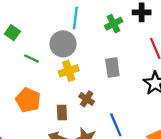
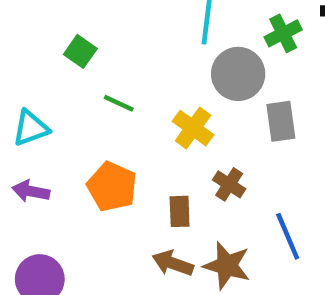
gray circle: (63, 44) -> (238, 74), moved
yellow cross: (69, 71) -> (193, 128), turned -36

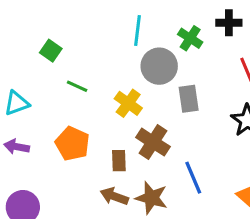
green cross: (283, 33) -> (190, 38), turned -30
brown cross: (229, 184) -> (153, 142), size x1.5

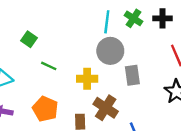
cyan line: (137, 30) -> (107, 22), moved
green cross: (190, 38) -> (133, 18), moved
yellow cross: (128, 103) -> (87, 79), turned -36

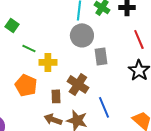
yellow cross: (87, 79) -> (48, 62), moved

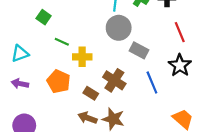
gray rectangle: (101, 56) -> (139, 50), turned -54
brown rectangle: (56, 96) -> (91, 93), turned -56
blue line: (104, 107) -> (152, 83), moved

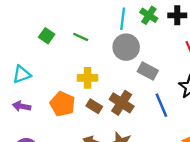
green line: (62, 42) -> (81, 37), moved
brown rectangle: (91, 93) -> (94, 106), moved

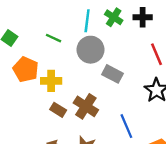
green line: (81, 37) -> (53, 38), moved
orange pentagon: (62, 104) -> (26, 69), moved
blue line: (161, 105) -> (126, 126), moved

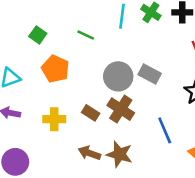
gray circle: (91, 50) -> (118, 76), moved
yellow cross: (51, 81) -> (54, 119), moved

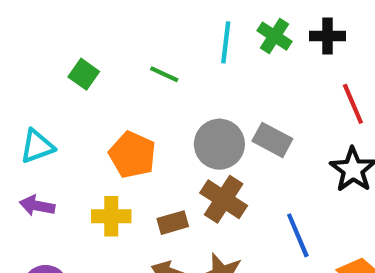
orange pentagon: (55, 69) -> (132, 155), moved
brown rectangle: (91, 113) -> (173, 223), moved, turned -48

